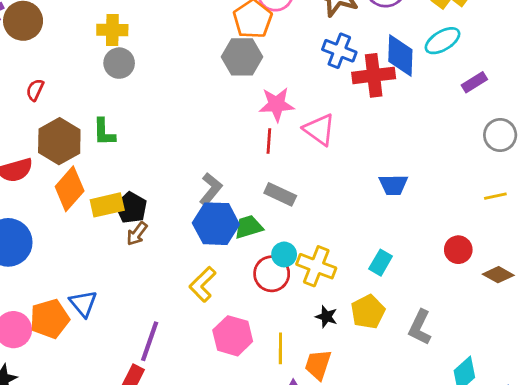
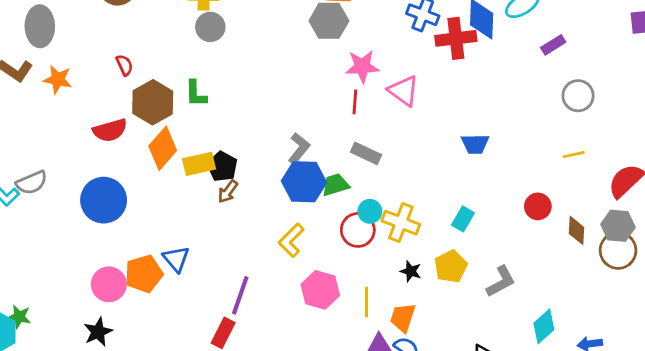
red semicircle: (35, 90) -> (124, 65), moved, turned 130
brown diamond: (498, 275) -> (576, 230), turned 64
gray L-shape: (420, 327) -> (501, 281), turned -144

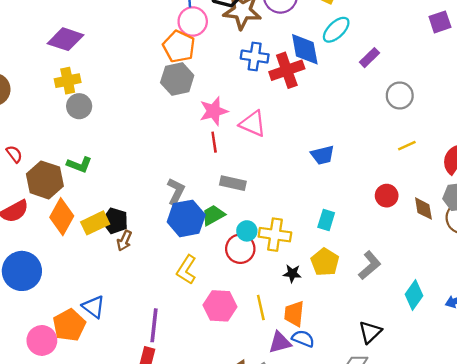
green L-shape: (196, 94) -> (79, 165), turned -55

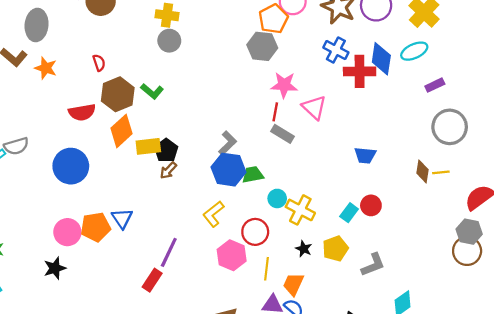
gray circle: (400, 96) -> (450, 127), size x1.4
gray rectangle: (233, 183) -> (283, 134), moved
red circle: (387, 196) -> (371, 205), moved
brown diamond: (423, 209) -> (422, 171), moved
red circle: (240, 249) -> (255, 232), moved

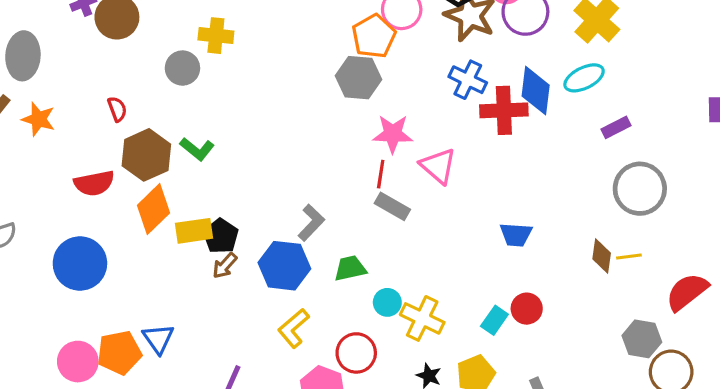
gray circle: (169, 41) -> (182, 68), moved
blue hexagon: (228, 170) -> (284, 266), moved
gray hexagon: (469, 232) -> (642, 339), moved

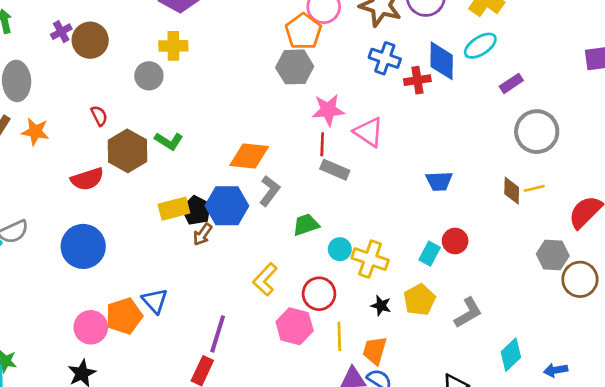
red cross: (504, 110) -> (417, 80), size x0.7
orange diamond: (153, 209) -> (249, 156), moved, turned 57
blue hexagon: (284, 266) -> (227, 206), moved

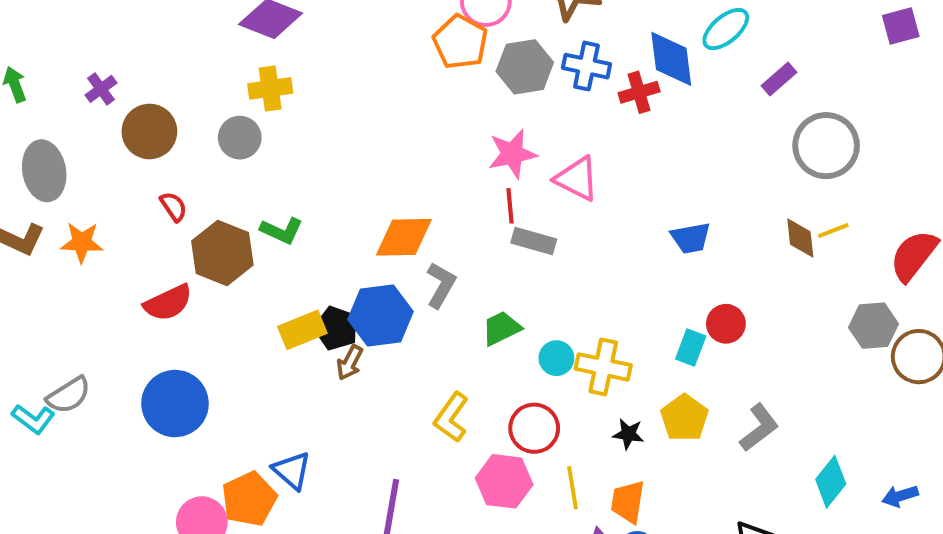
brown circle: (90, 40) -> (149, 131), moved
gray hexagon: (295, 67) -> (525, 67), moved

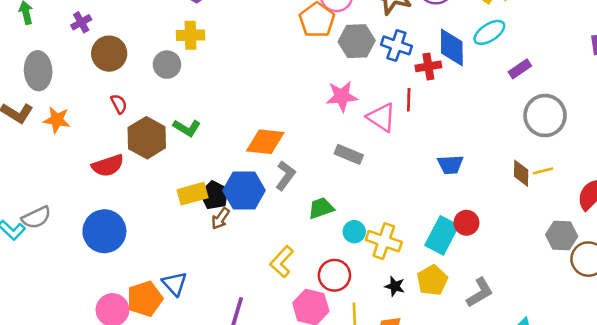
red line: (510, 206) -> (409, 100), moved
cyan rectangle: (691, 348) -> (442, 235), size x1.6

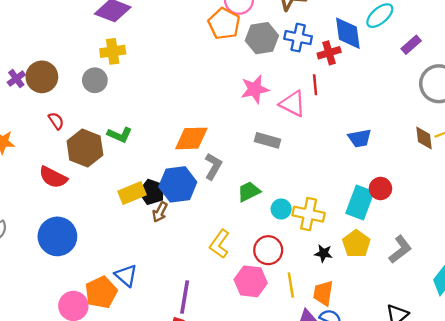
purple cross: (81, 22) -> (16, 79), moved
red semicircle: (108, 166) -> (53, 177), turned 52

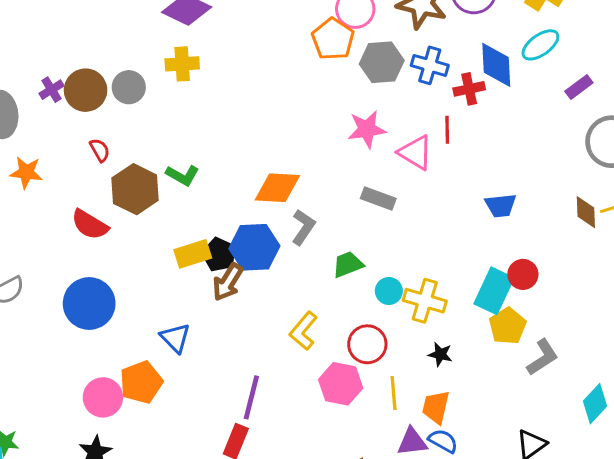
gray circle: (95, 80) -> (129, 87), moved
brown arrow: (160, 212) -> (228, 282), size x1.4
yellow pentagon: (356, 244) -> (508, 326), moved
blue triangle: (126, 275) -> (175, 338), moved

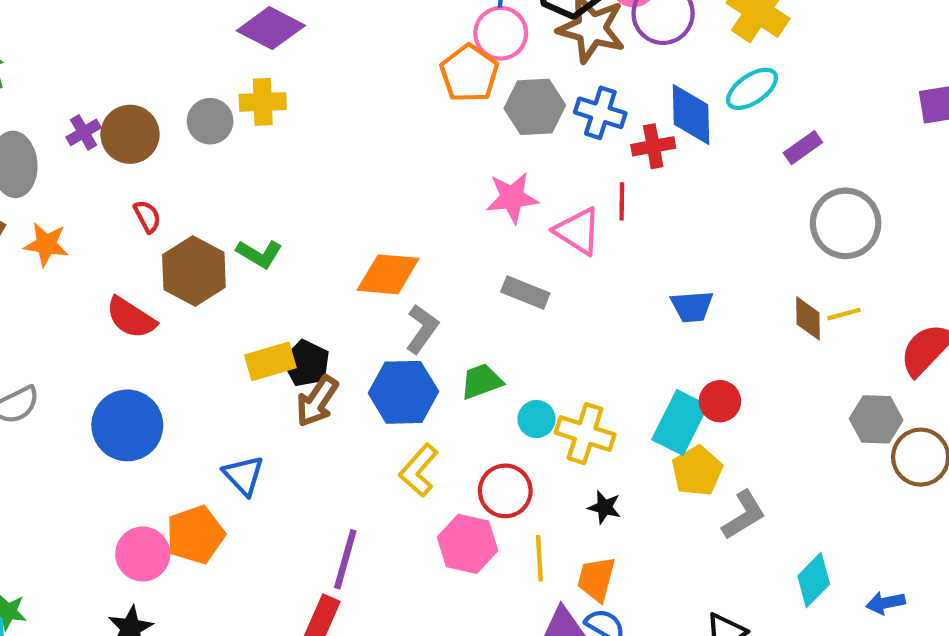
gray circle: (129, 87) -> (210, 121), moved
blue hexagon: (254, 247) -> (403, 392), moved

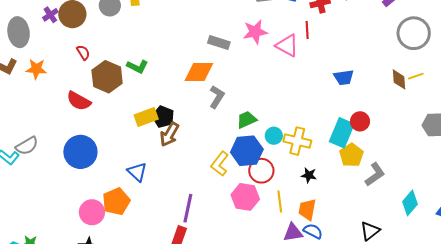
gray rectangle: (525, 293) -> (219, 42), moved
blue hexagon: (403, 392) -> (247, 151), moved

